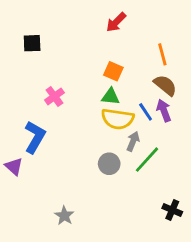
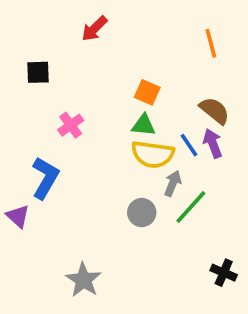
red arrow: (116, 22) -> (94, 29), moved
black square: (32, 43) -> (38, 72), moved
orange line: (162, 54) -> (211, 43), moved
gray star: (64, 216) -> (83, 280), size x1.4

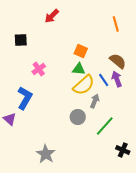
yellow semicircle: (153, 154) -> (84, 85), turned -50
green line: (191, 207) -> (105, 126), moved

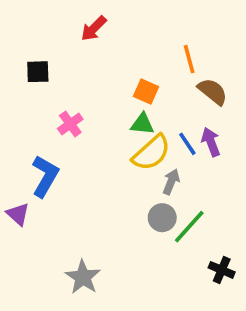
orange line: (116, 24) -> (189, 59), moved
brown semicircle: (118, 61) -> (213, 92), moved
gray circle: (78, 117) -> (162, 218), moved

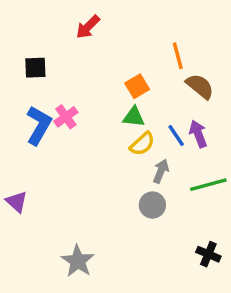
orange square: (146, 92) -> (137, 86), turned 35
yellow semicircle: (151, 153) -> (142, 144), size x0.7
blue L-shape: (45, 176) -> (39, 125), moved
green line: (189, 227) -> (208, 185), moved, turned 33

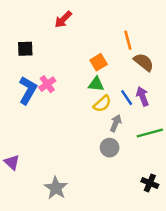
purple triangle: (17, 202) -> (12, 162), moved

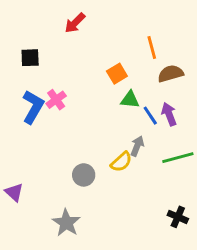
brown semicircle: (144, 62) -> (171, 74), turned -55
green triangle: (96, 84) -> (130, 100), moved
yellow semicircle: (102, 104) -> (121, 162), moved
gray circle: (110, 148) -> (84, 175), moved

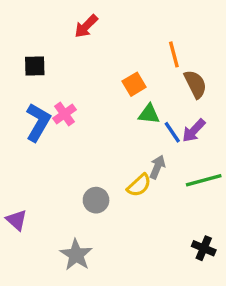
brown semicircle: (171, 74) -> (195, 84), turned 80
purple arrow: (169, 114) -> (194, 131), turned -115

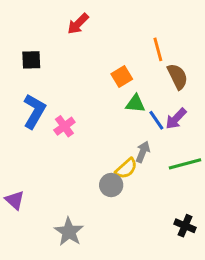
pink cross: (65, 114) -> (64, 126), moved
gray circle: (96, 200) -> (111, 185), moved

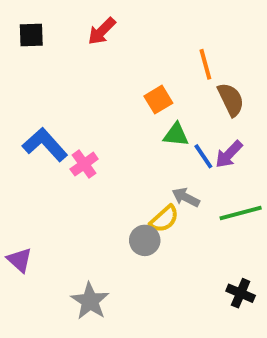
black square: (31, 60) -> (31, 35), moved
blue L-shape: (34, 111) -> (45, 145), turned -72
gray arrow: (143, 152) -> (186, 197), turned -85

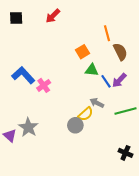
gray star: (90, 301) -> (28, 127), moved

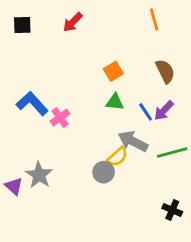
orange line: (107, 33) -> (154, 19), moved
green triangle: (92, 70) -> (115, 102), moved
gray arrow: (97, 103) -> (133, 141), size x1.5

